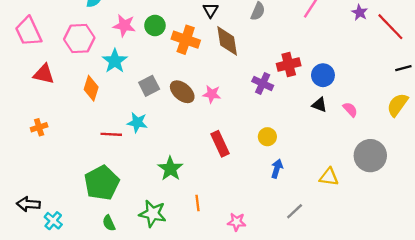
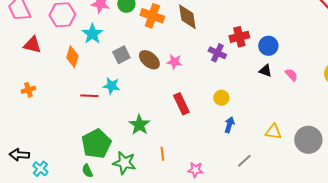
gray circle: (370, 156) -> (308, 140), moved
green pentagon: (102, 183) -> (96, 144), moved

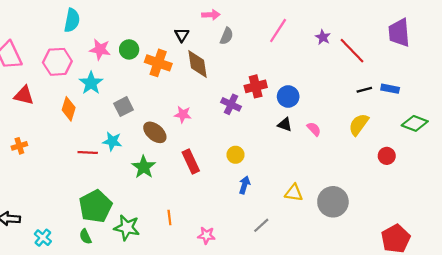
brown ellipse: (149, 60) -> (155, 132), moved
green star: (139, 125) -> (144, 167), moved
cyan cross: (40, 169) -> (43, 238), moved

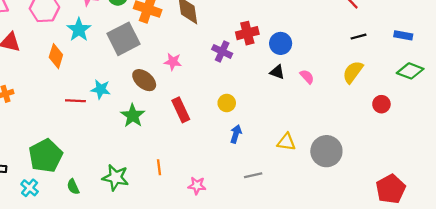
blue rectangle: (390, 89) -> (403, 35), moved
gray square: (123, 107) -> (124, 39), moved, size x1.6
green pentagon: (95, 206) -> (46, 156), moved
gray line: (261, 225) -> (253, 175), turned 30

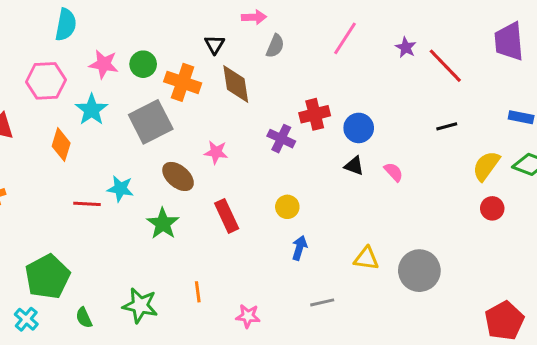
black line: (359, 37) -> (447, 126), moved
yellow semicircle: (353, 72) -> (486, 166), moved

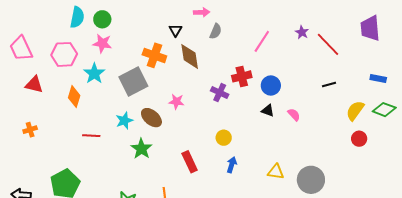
pink line: (345, 38) -> (262, 41), moved
green circle: (143, 64) -> (102, 19), moved
cyan star: (120, 189) -> (124, 121), moved, turned -30
red rectangle: (227, 216) -> (190, 162), moved

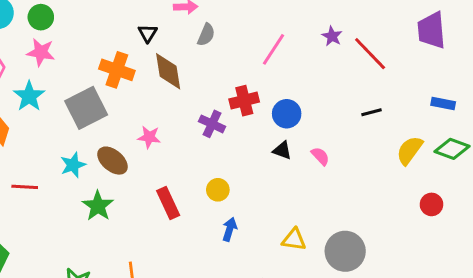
red circle: (359, 139) -> (431, 204), moved
red rectangle: (190, 162) -> (168, 203), moved

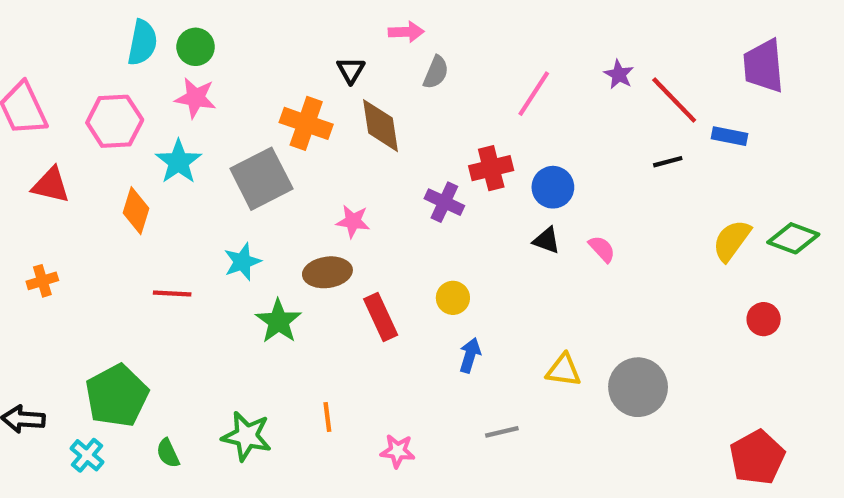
blue rectangle: (443, 103) -> (729, 136), moved
black line: (372, 112) -> (668, 162), moved
brown ellipse: (112, 161) -> (327, 272), moved, turned -48

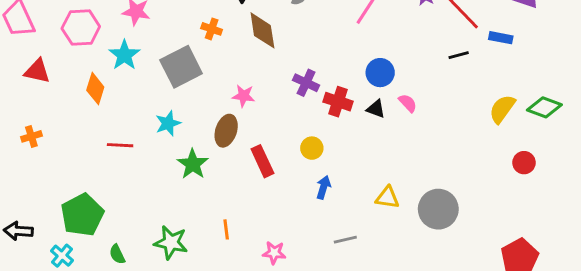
orange cross: (306, 123) -> (212, 29), size x0.6
red cross: (491, 168) -> (338, 102), moved, turned 32
pink semicircle: (602, 249) -> (408, 103), moved
brown ellipse: (327, 272) -> (226, 131), turned -64

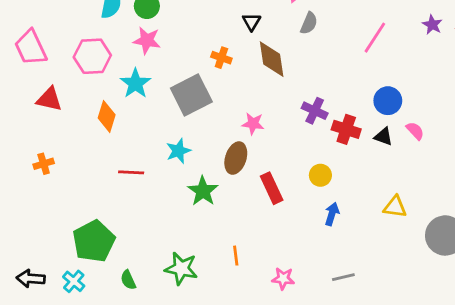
yellow triangle: (387, 197) -> (395, 207), moved
black arrow: (18, 231) -> (31, 279), moved
gray line: (345, 240) -> (343, 277), moved

